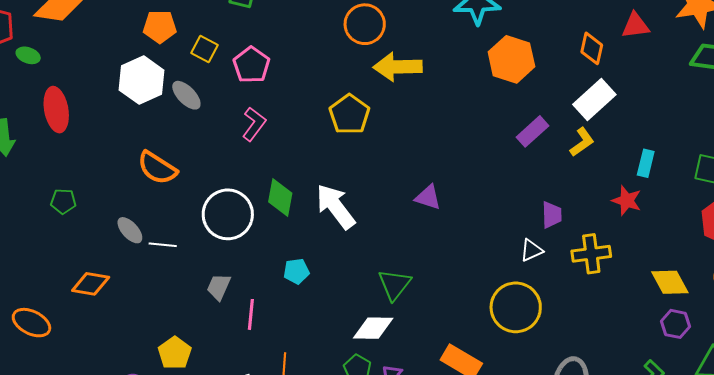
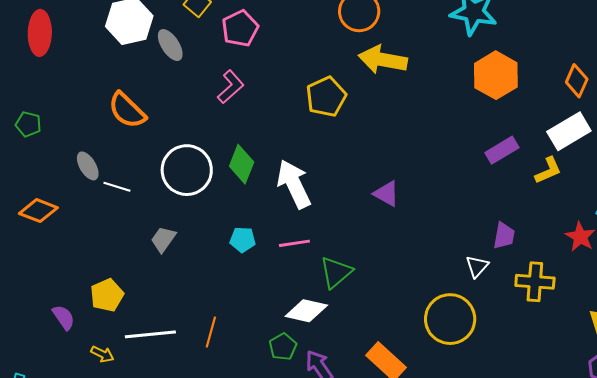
white triangle: (532, 250) -> (477, 266), turned -35
pink line: (251, 314) -> (294, 243), moved, turned 64

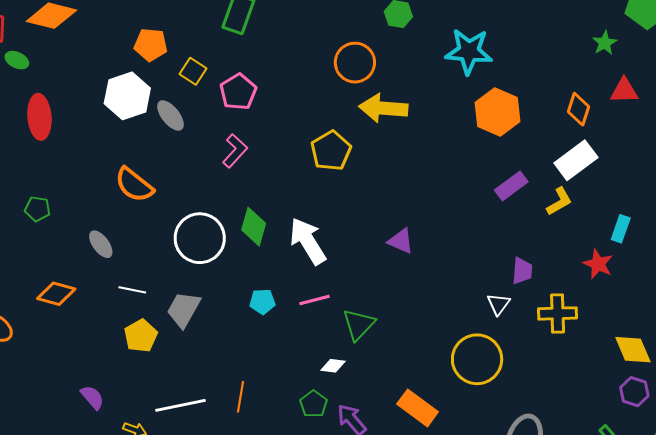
white line: (117, 187) -> (132, 290), moved
gray trapezoid: (163, 239) -> (183, 309), size x1.4
yellow pentagon: (107, 295) -> (141, 336), moved
white diamond: (306, 311) -> (333, 366), size x0.6

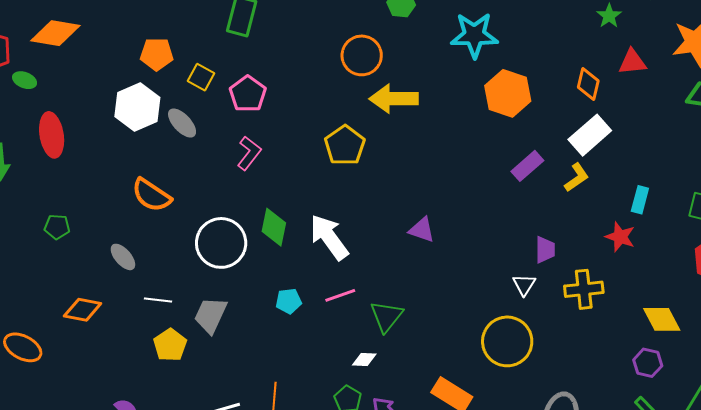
purple hexagon: (634, 392) -> (648, 363), moved

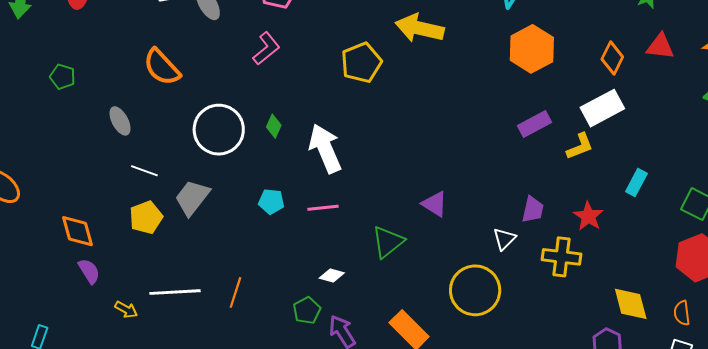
green diamond: (274, 227) -> (274, 126), size x0.6
purple triangle: (422, 230) -> (435, 204), moved
red star: (620, 237) -> (588, 216), moved
orange diamond: (83, 310) -> (77, 231), moved, turned 51
green triangle: (386, 316) -> (388, 242), moved

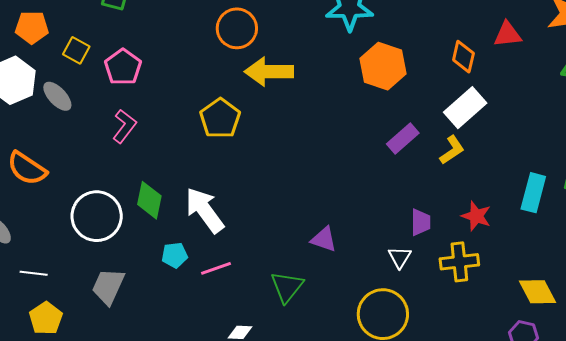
green diamond: (274, 126) -> (149, 200), size x1.6
cyan rectangle: (636, 183) -> (533, 193), moved, size x1.4
gray trapezoid: (192, 198) -> (108, 286), moved
cyan pentagon: (271, 202) -> (175, 255), moved

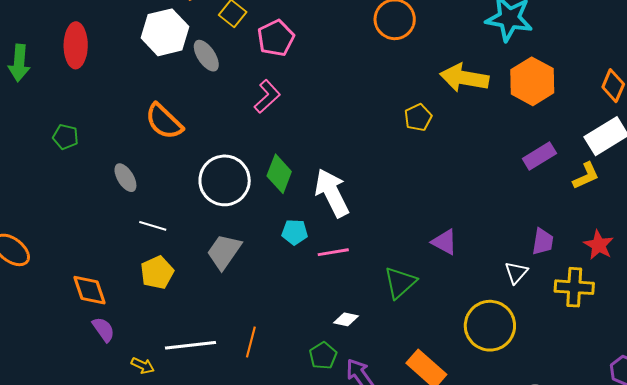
yellow arrow: (269, 72) -> (464, 78), moved
yellow pentagon: (220, 118) -> (418, 117), moved, size x0.7

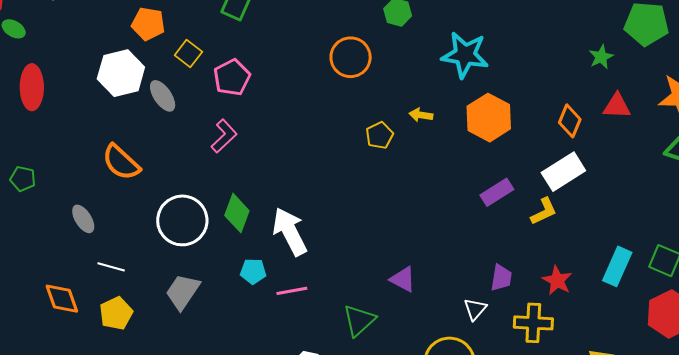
yellow arrow: (464, 78) -> (421, 115), size x0.5
yellow pentagon: (418, 117) -> (379, 135), moved
orange diamond: (90, 290) -> (62, 299), moved

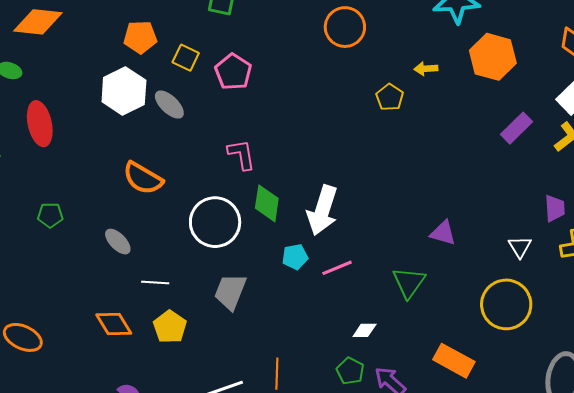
pink L-shape: (224, 136) -> (241, 155), moved, turned -44
white arrow: (290, 232) -> (322, 210), turned -123
purple trapezoid: (501, 278) -> (555, 208), moved

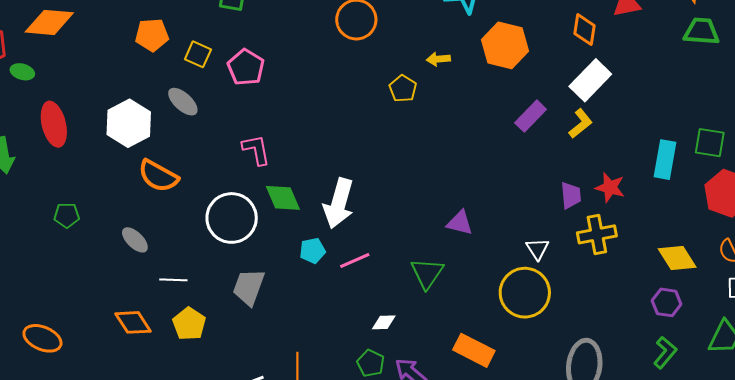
white hexagon: (124, 91) -> (129, 123), moved
green diamond: (267, 203) -> (283, 198), turned -30
white triangle: (520, 247) -> (537, 249), moved

